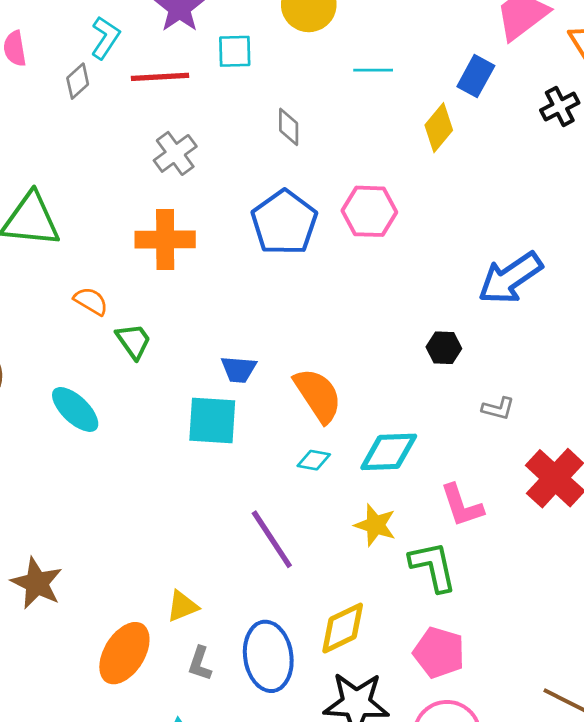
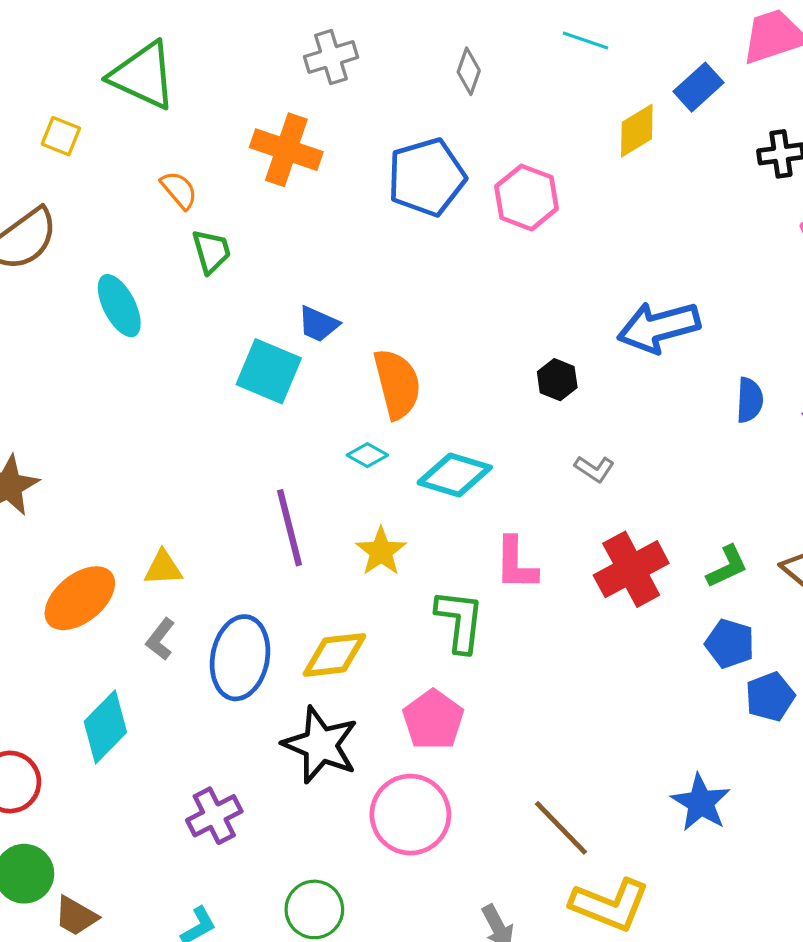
yellow star: (375, 525) -> (381, 551), moved

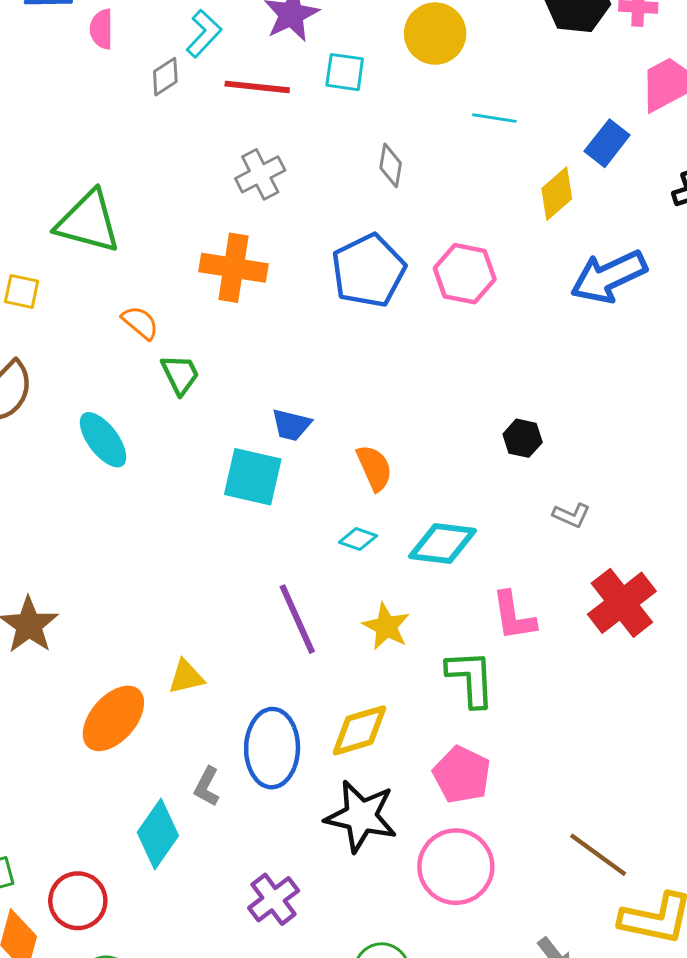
blue arrow: (659, 327) -> (609, 277), moved
orange semicircle: (397, 384) -> (374, 468), size x0.7
gray L-shape: (160, 639) -> (207, 787), moved

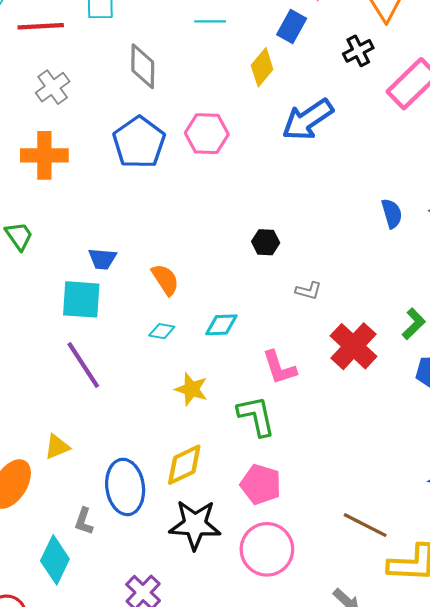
gray diamond: (391, 165) -> (143, 66), size x1.5
cyan diamond: (443, 543) -> (221, 325), size x0.7
purple line: (297, 619) -> (83, 365), moved

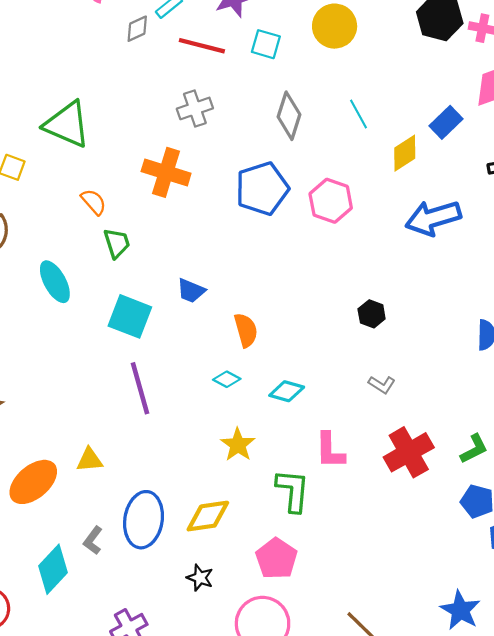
cyan line: (210, 21) -> (359, 114), moved, turned 44
black hexagon: (266, 242) -> (372, 314), moved
cyan square: (81, 299) -> (130, 316), moved
black star: (195, 525) -> (200, 578), size x0.5

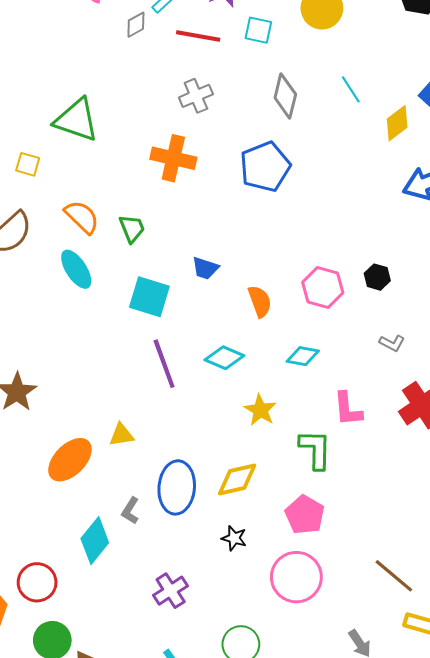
pink hexagon: (331, 201) -> (323, 287), moved
orange semicircle: (94, 202) -> (82, 217), moved, size x1.4
cyan diamond: (227, 379) -> (224, 358), moved, size x1.5

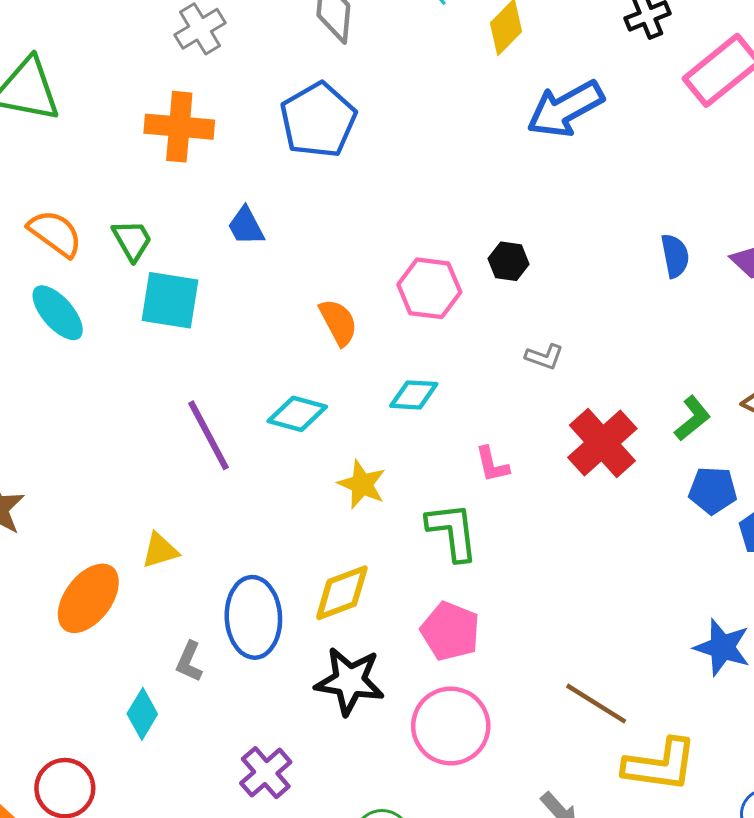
blue trapezoid: (205, 268) -> (246, 226), moved, turned 52
cyan square: (149, 297) -> (170, 300), moved
pink L-shape: (348, 409) -> (492, 464), size x0.7
black star: (234, 538) -> (350, 681), size x1.8
cyan diamond: (95, 541) -> (142, 714), size x0.7

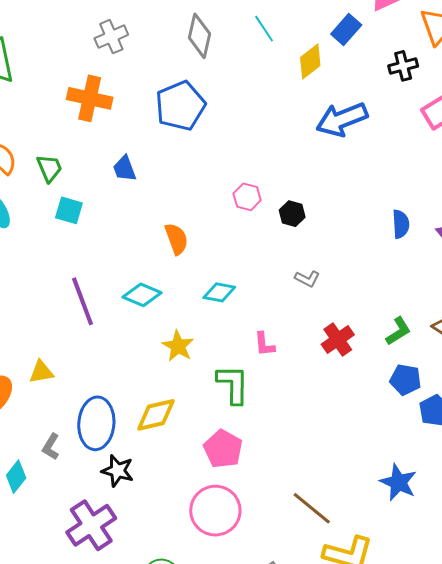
pink hexagon: (429, 288) -> (247, 197), moved, size x0.7
cyan square: (170, 300) -> (69, 210), size x0.7
red cross: (602, 443) -> (338, 340), size x0.7
black star: (350, 681) -> (118, 471), moved, size x0.7
purple cross: (266, 773) -> (91, 525), size x1.4

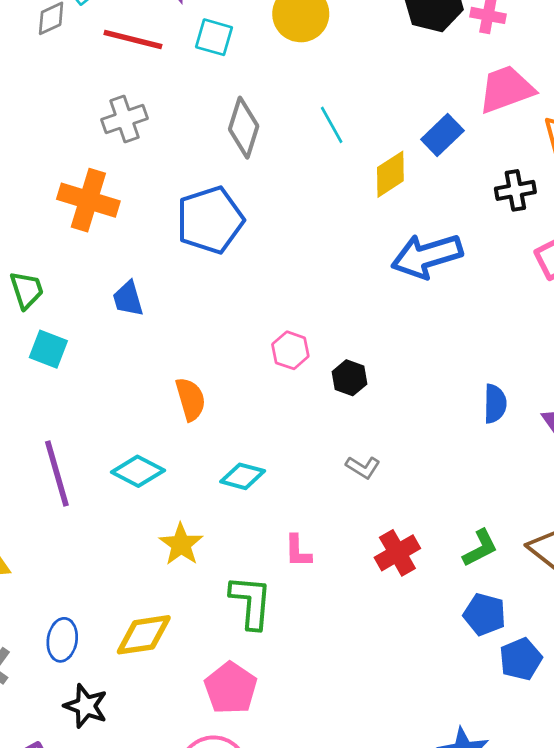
blue ellipse: (96, 423) -> (62, 640), size x0.6

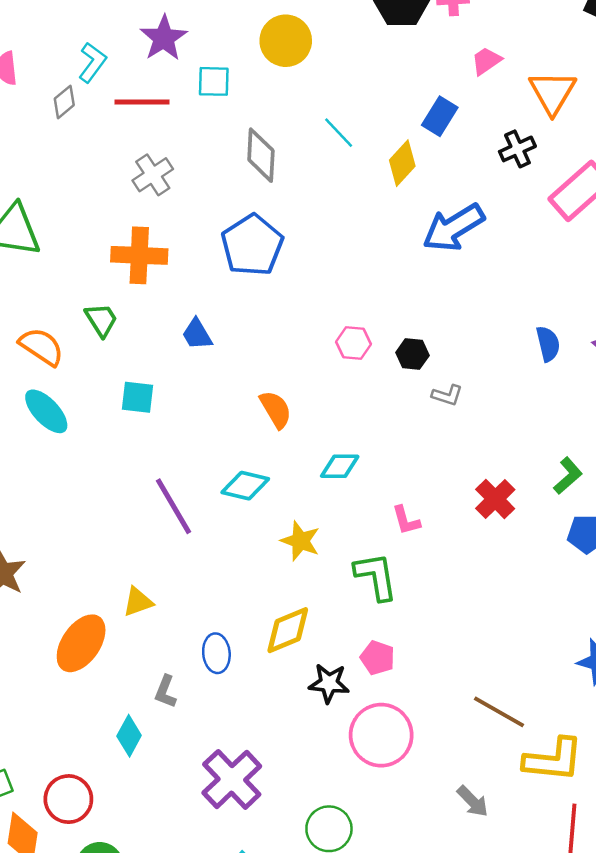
pink trapezoid: (506, 89) -> (486, 61), size x0.6
green trapezoid: (27, 290) -> (101, 320), moved
gray L-shape: (363, 467) -> (447, 395), moved
pink pentagon: (231, 688) -> (378, 658), size x0.7
black star: (86, 706) -> (329, 683), moved

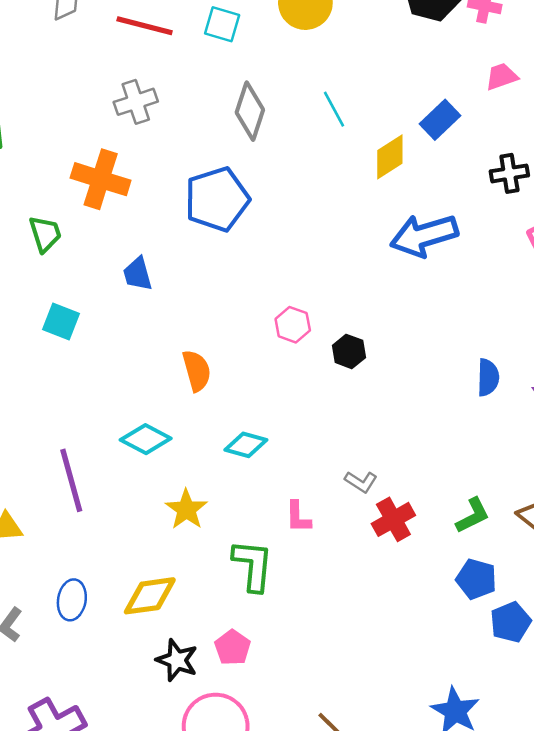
gray L-shape: (447, 395) -> (361, 482), moved
purple line: (174, 506) -> (71, 480), moved

